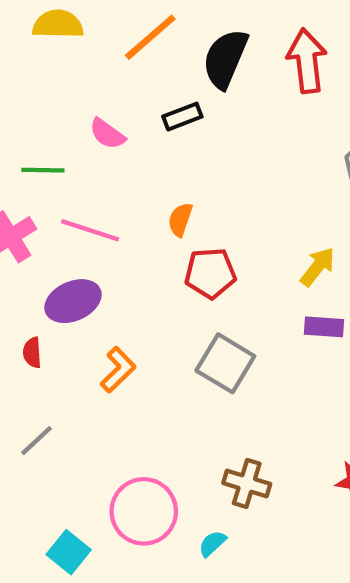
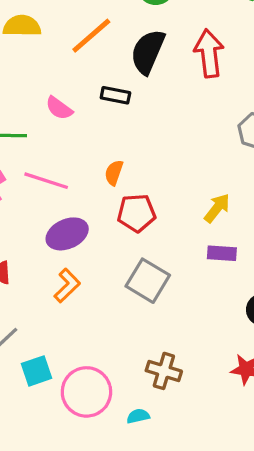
black rectangle: (182, 117) -> (115, 95), turned 32
purple ellipse: (73, 301) -> (67, 234), moved
cyan semicircle: (212, 544) -> (138, 416), turned 30
cyan square: (69, 552) -> (36, 371), moved, turned 32

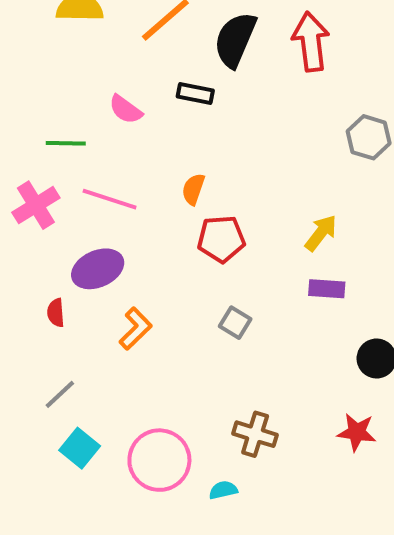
purple ellipse: (67, 234) -> (98, 269), moved
gray square: (148, 281) -> (235, 323), size x0.6
cyan square: (36, 371) -> (80, 448), moved, turned -32

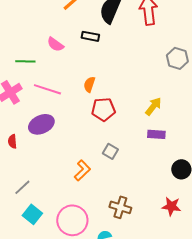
red semicircle: (56, 313) -> (12, 141), moved
orange L-shape: (135, 329) -> (82, 170), moved

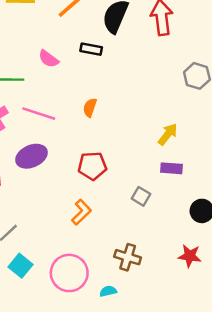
red pentagon: (103, 109) -> (92, 166), moved
gray square: (110, 151) -> (141, 196), moved

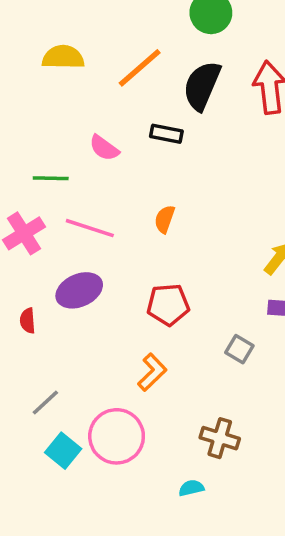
pink circle: (69, 273) -> (117, 436), moved

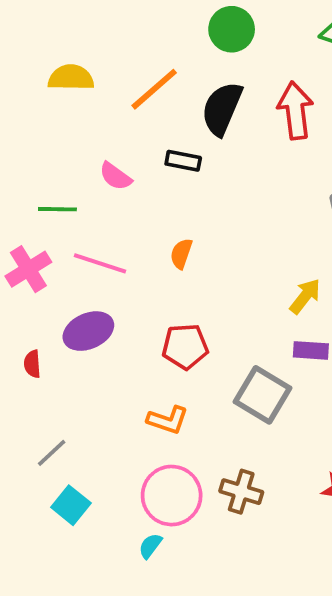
gray square: (239, 349) -> (263, 395), size x1.8
orange L-shape: (152, 372) -> (168, 420), turned 63
pink circle: (117, 436) -> (172, 496), moved
cyan semicircle: (191, 488) -> (150, 546), moved, turned -40

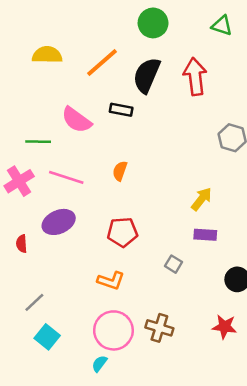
pink semicircle: (115, 176) -> (76, 120), size x1.4
gray square: (263, 395) -> (173, 264), size x0.5

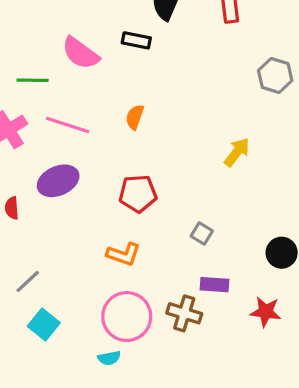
purple rectangle: (205, 235) -> (215, 285), moved
cyan semicircle: (99, 364) -> (109, 358), turned -138

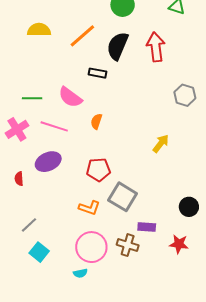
pink semicircle: (80, 53) -> (70, 97), moved
gray square: (202, 234) -> (123, 197), moved, size x2.0

